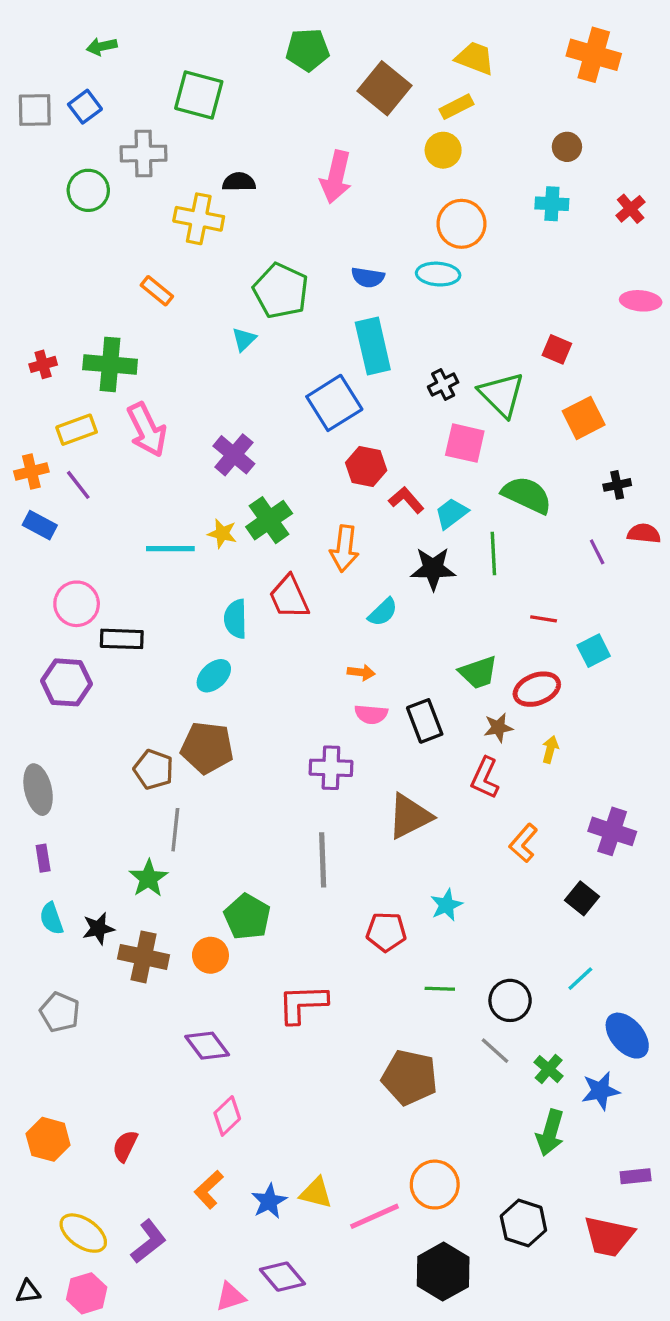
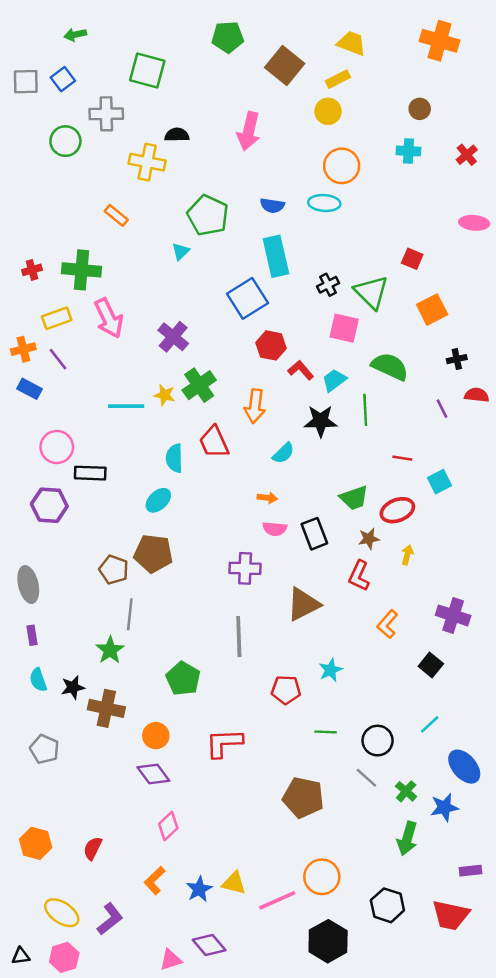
orange circle: (210, 955) -> (156, 736), moved

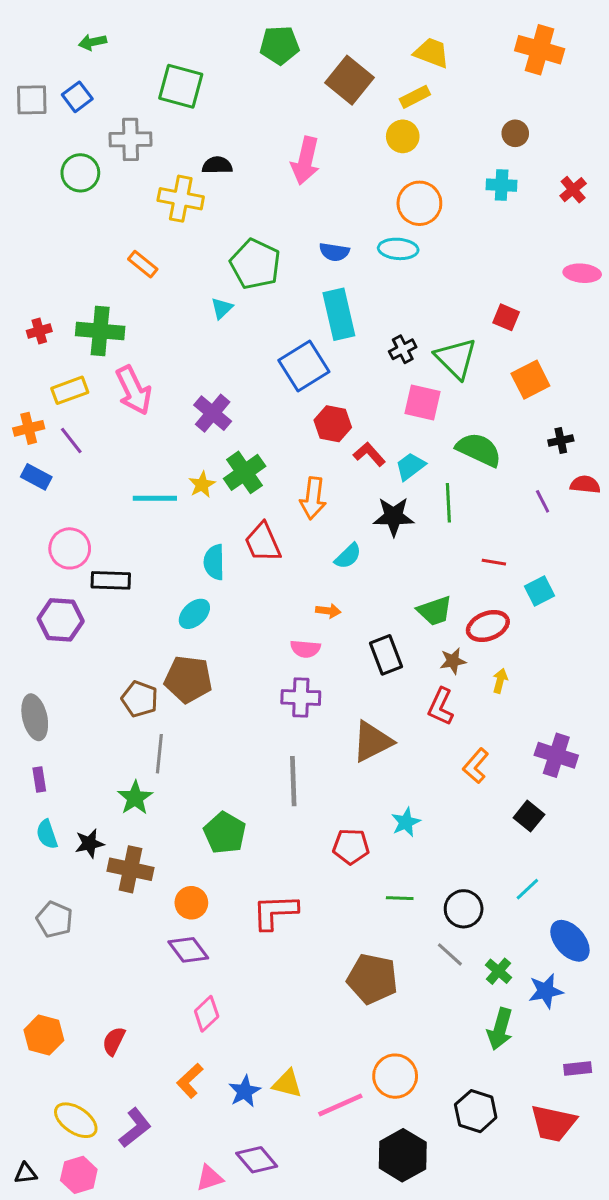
yellow star: (165, 395) -> (202, 485), turned 30
pink semicircle: (275, 529) -> (305, 649), moved

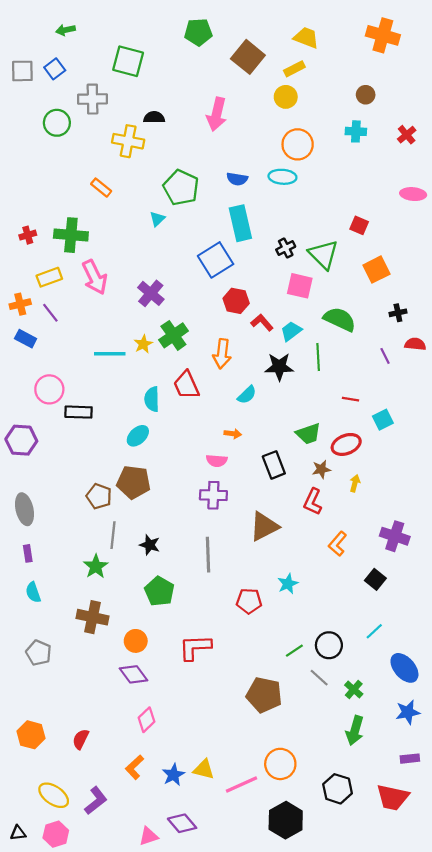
purple hexagon: (61, 620) -> (21, 440), moved
black star: (89, 843) -> (150, 545), moved, turned 30
green line: (400, 898) -> (294, 651), moved, turned -36
blue star: (546, 991) -> (408, 712), moved

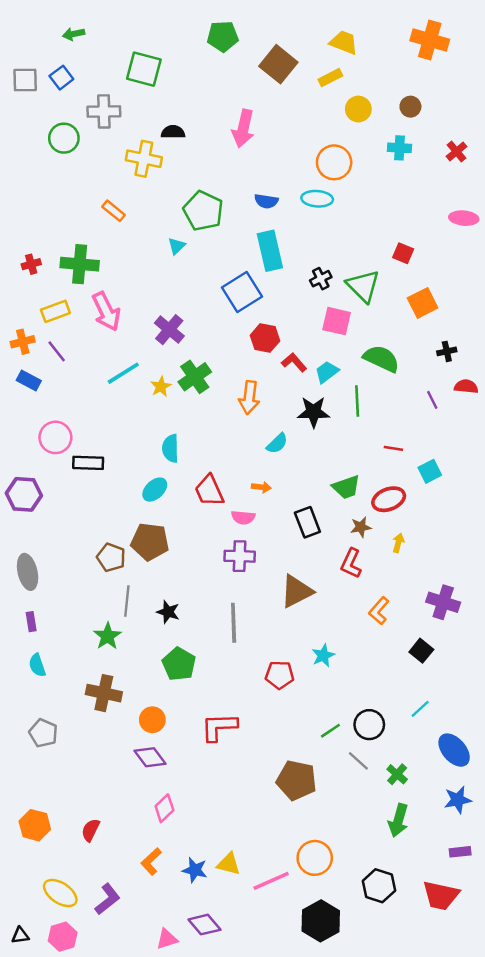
yellow circle: (286, 97) -> (358, 109), moved
cyan line: (110, 354) -> (123, 373), moved, turned -32
red trapezoid: (186, 385) -> (209, 491), moved
blue star: (173, 775) -> (195, 870), turned -30

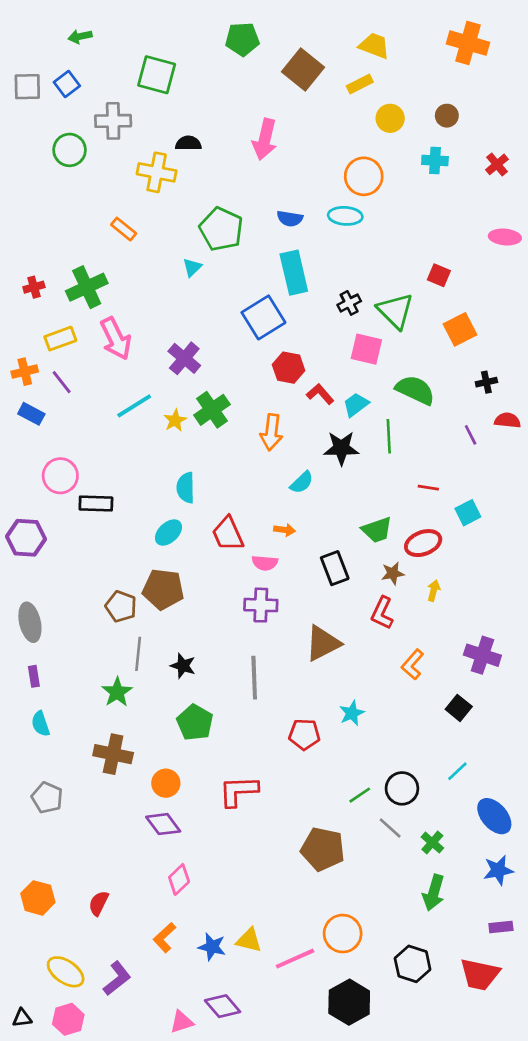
green cross: (80, 264) -> (87, 287), turned -30

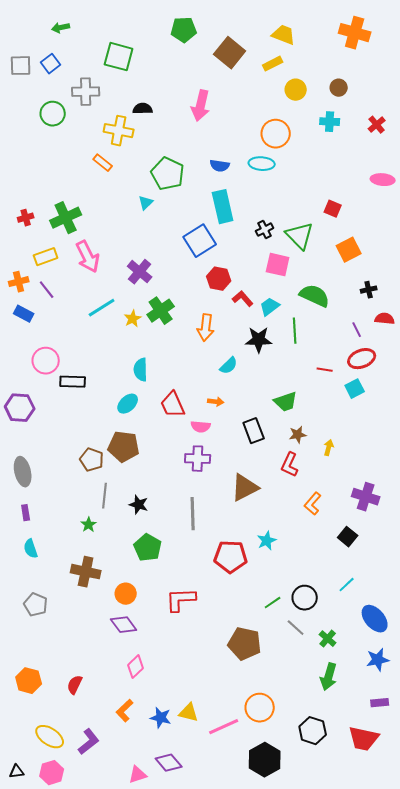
orange rectangle: (124, 229) -> (103, 163), moved
red ellipse: (423, 543) -> (362, 359), moved
green star: (117, 692) -> (89, 525), size x0.7
red pentagon: (304, 734) -> (231, 557), size x1.4

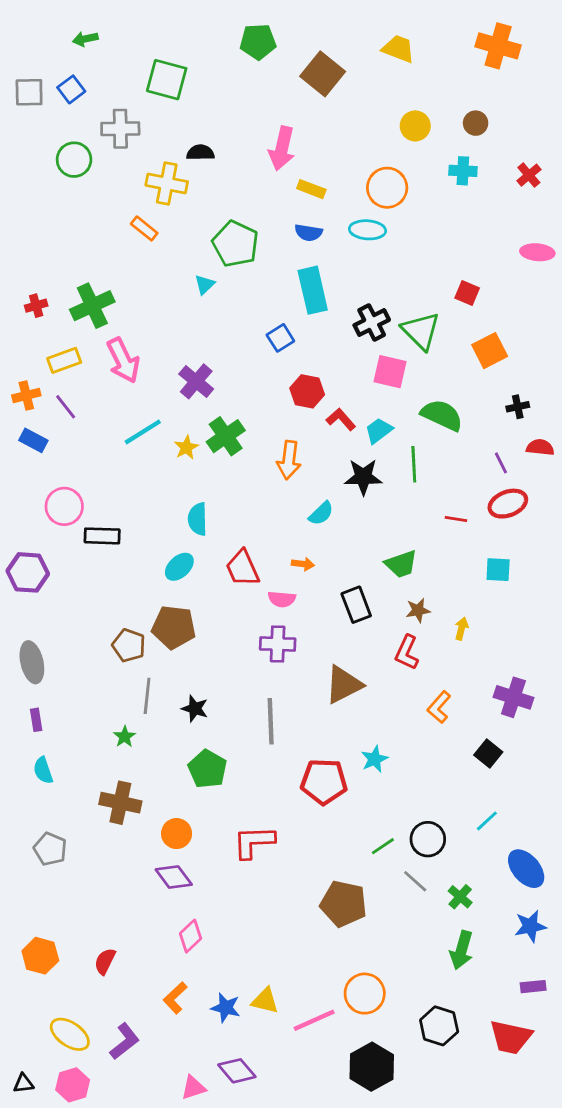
yellow rectangle: (273, 64) -> (311, 189), moved, turned 48
black cross: (265, 230) -> (372, 322), size x1.4
blue square: (200, 241) -> (280, 338), size x0.6
cyan square: (355, 389) -> (498, 570), moved, turned 30

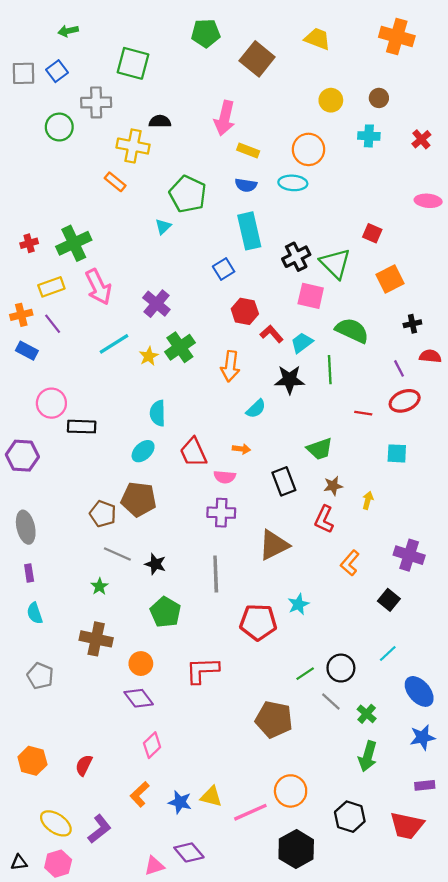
gray line: (147, 696) -> (117, 554), turned -72

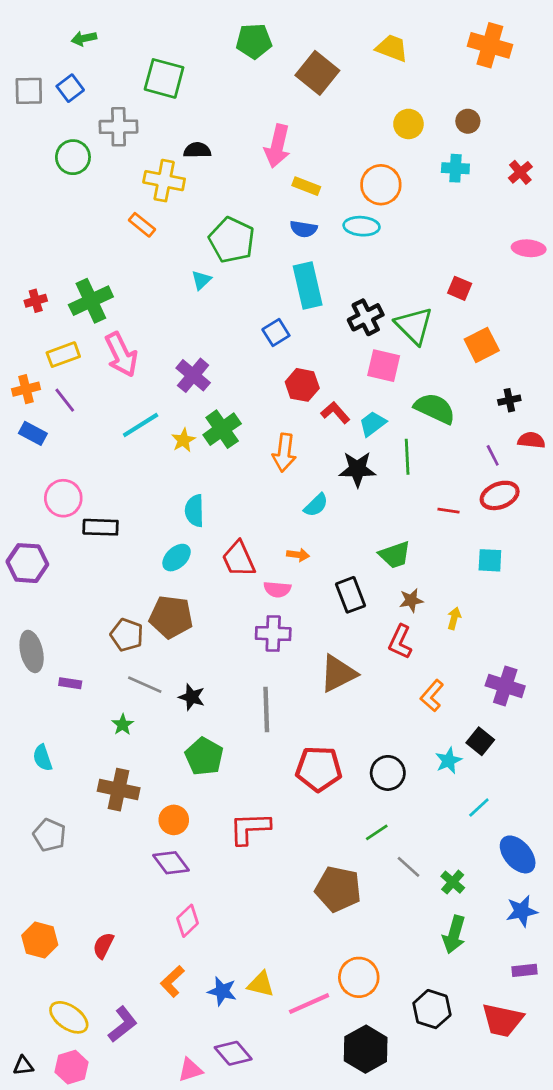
purple rectangle: (29, 573) -> (70, 683), moved, turned -72
cyan star: (298, 604) -> (449, 761), moved
black circle: (341, 668) -> (388, 773), moved

